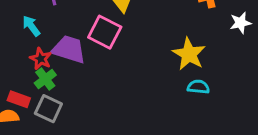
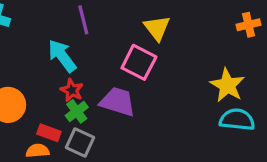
cyan arrow: (31, 26) -> (62, 56), size x1.5
purple trapezoid: (69, 49) -> (118, 102), moved
cyan semicircle: (198, 87) -> (237, 120), size x1.5

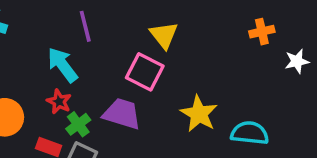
yellow star: (227, 85) -> (199, 114), moved
red star: (72, 90) -> (59, 102), moved

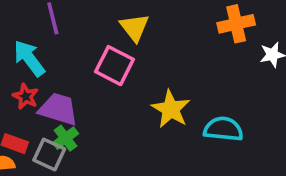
orange cross: (262, 32) -> (236, 24), size x1.4
purple trapezoid: (122, 114) -> (58, 109), moved
green cross: (78, 124) -> (66, 138), moved

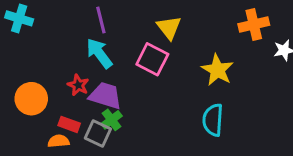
cyan arrow: (29, 58) -> (99, 53), moved
yellow star: (171, 109) -> (217, 70), moved
cyan semicircle: (223, 129) -> (213, 120), moved, turned -92

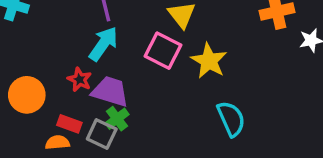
cyan arrow: (99, 53) -> (103, 44), turned 72
yellow star: (217, 70) -> (209, 61), moved
cyan semicircle: (213, 120) -> (231, 119), turned 152

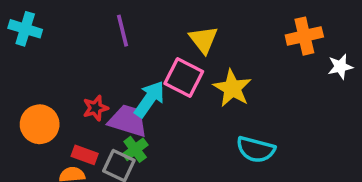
cyan arrow: (103, 44) -> (149, 99), moved
red star: (80, 80) -> (95, 108), turned 30
cyan semicircle: (231, 119) -> (256, 149), turned 129

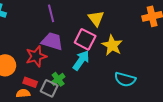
cyan arrow: (149, 99) -> (81, 60), moved
red star: (95, 108) -> (36, 56), size x1.5
purple trapezoid: (128, 121) -> (52, 41), moved

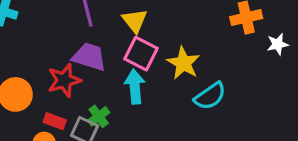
yellow triangle: (96, 18) -> (135, 21), moved
cyan arrow: (81, 60) -> (135, 87), turned -40
cyan semicircle: (125, 79) -> (210, 96), moved, turned -50

